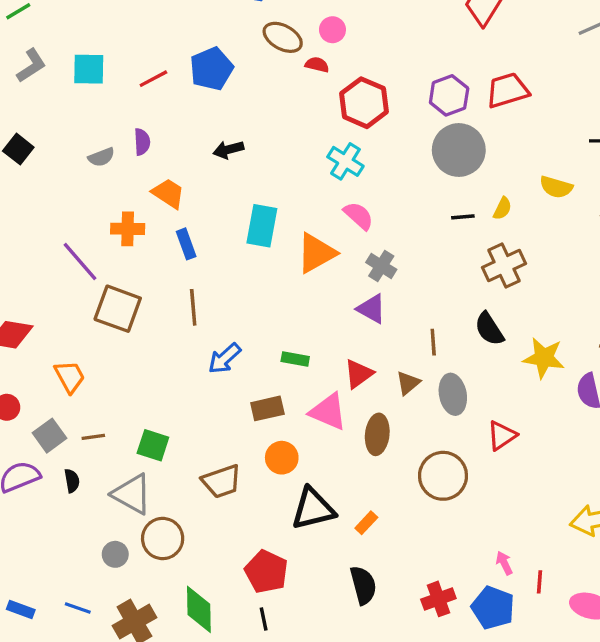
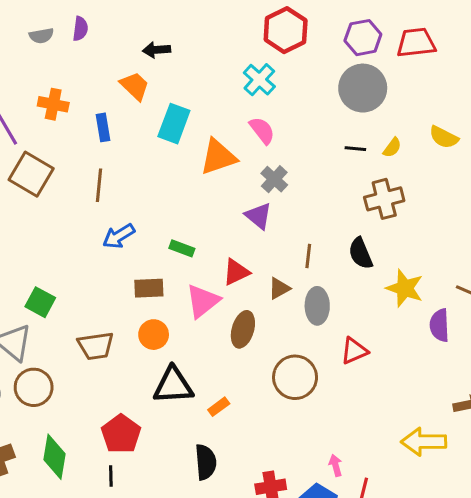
orange trapezoid: (168, 193) -> (135, 86), moved
pink triangle: (328, 412) -> (203, 301), turned 48

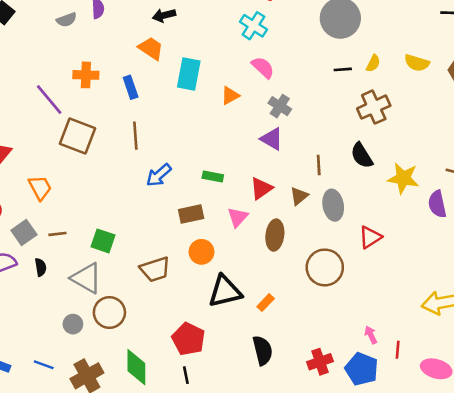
yellow semicircle: (444, 137) -> (417, 63), moved
orange triangle: (218, 157) -> (230, 95), size x0.6
pink triangle: (203, 301) -> (238, 217), size x0.7

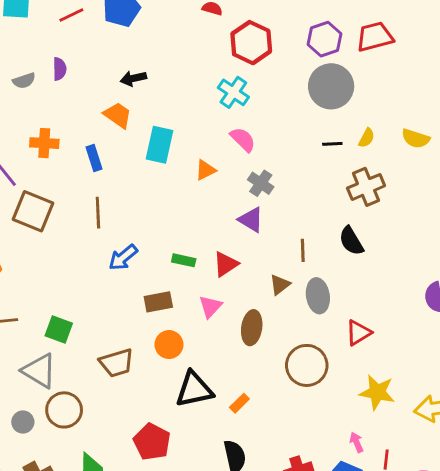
yellow star: (403, 178) -> (377, 392), moved
red triangle: (261, 188) -> (226, 264), moved

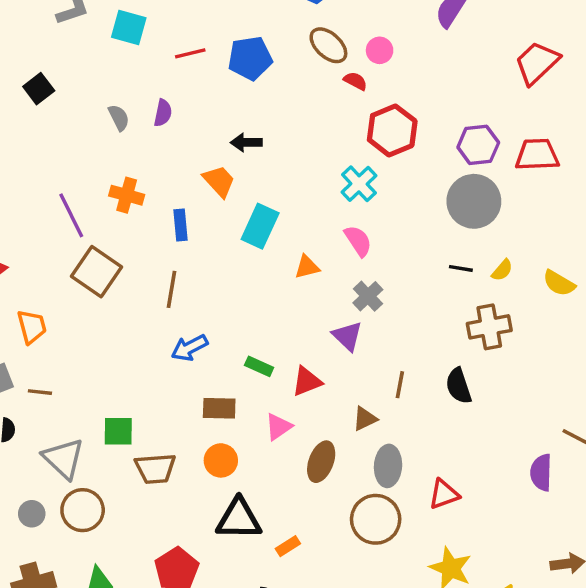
gray semicircle: (24, 81) -> (119, 118), turned -110
gray ellipse: (318, 296) -> (388, 466), moved
green square: (59, 330) -> (118, 431), moved, turned -32

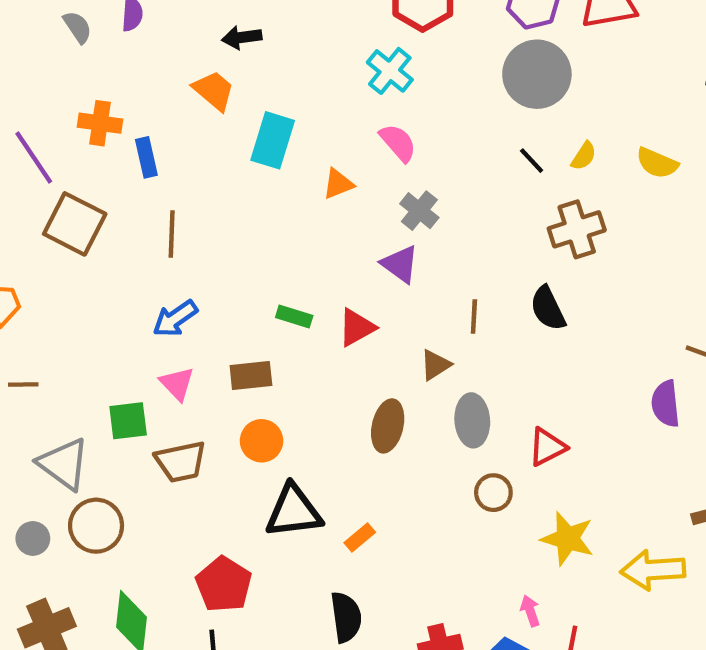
blue rectangle: (181, 225) -> (146, 157), moved
black line: (461, 268) -> (532, 161), turned 45
blue arrow: (189, 348) -> (175, 319), moved
pink triangle: (278, 427) -> (177, 384), moved, turned -32
brown circle: (376, 519) -> (493, 493), moved, size x0.6

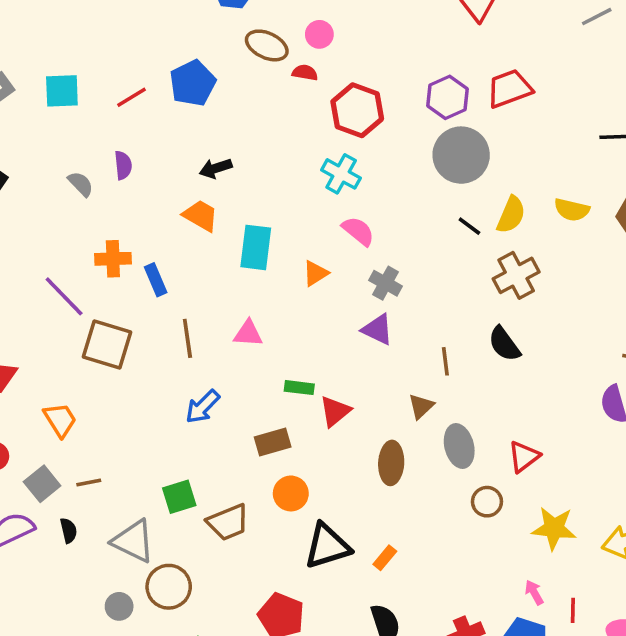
yellow semicircle: (584, 156) -> (511, 215), size x1.5
red triangle: (357, 327) -> (335, 411), moved
pink triangle: (177, 384) -> (248, 333), moved, turned -32

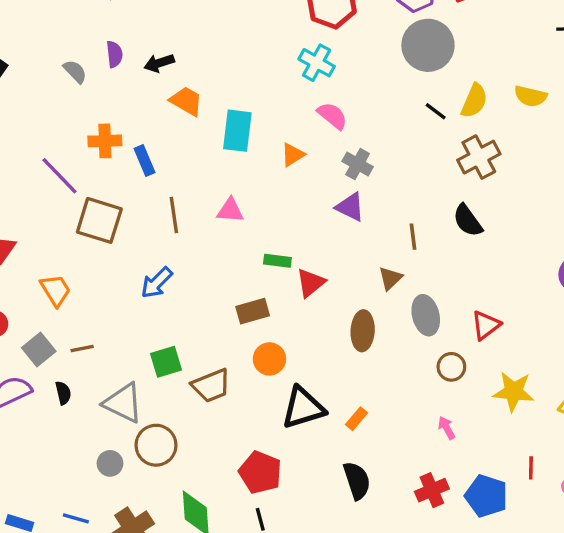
black arrow: (216, 168) -> (159, 63), moved
blue arrow: (203, 407) -> (157, 283), moved
pink arrow: (534, 592) -> (447, 428), moved

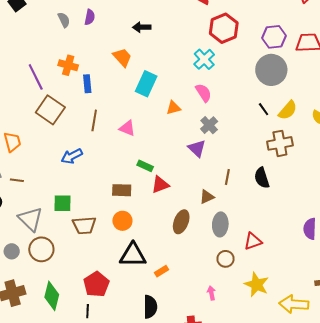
black arrow: (159, 63) -> (142, 27), moved

